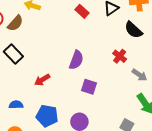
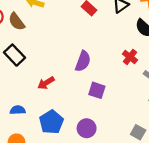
brown semicircle: (15, 23) -> (17, 22), turned 102
blue pentagon: (47, 116) -> (51, 122), turned 30

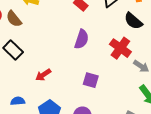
red cross: (130, 57) -> (120, 48), size x1.5
purple semicircle: (83, 61) -> (82, 39), moved

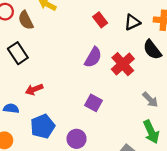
red cross: (120, 48) -> (123, 64), moved
red arrow: (43, 75) -> (34, 89), moved

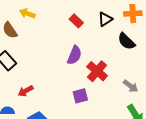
red cross: (123, 64) -> (97, 71), moved
purple square: (94, 103) -> (80, 96), turned -35

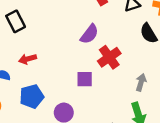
gray arrow: (131, 86) -> (141, 82), turned -126

